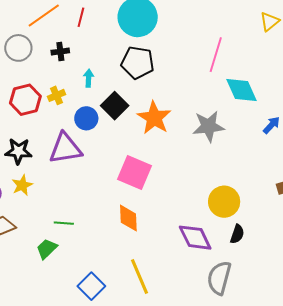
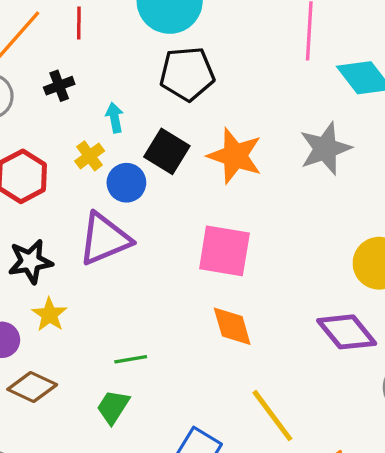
yellow cross: (56, 95) -> (90, 156), moved

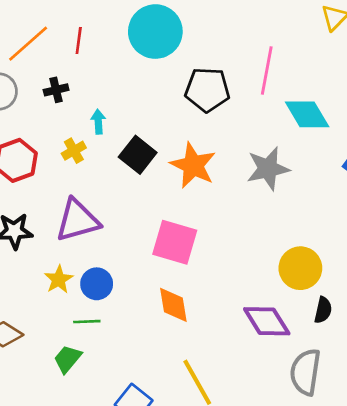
black pentagon: (187, 74) -> (207, 90), moved
blue circle: (126, 183) -> (97, 284), moved
yellow star: (49, 315) -> (59, 279), moved

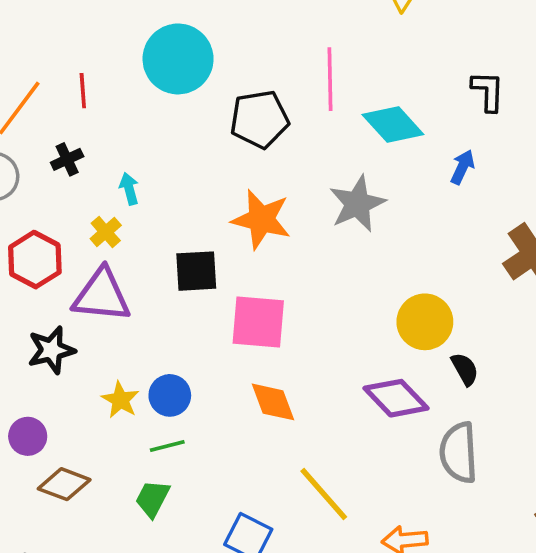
black square: (138, 155) -> (196, 271), moved, turned -30
purple triangle: (78, 220) -> (102, 295), moved, turned 33
black semicircle: (323, 310) -> (465, 369), turned -30

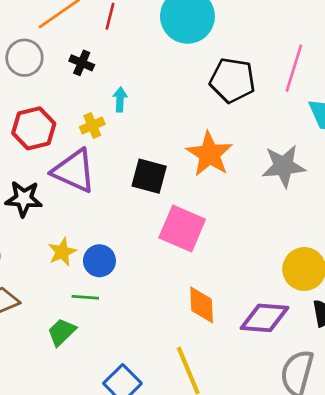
black cross: (67, 159) -> (82, 63), turned 30
purple diamond: (396, 398) -> (264, 318), turned -60
orange diamond: (273, 402) -> (202, 305), moved

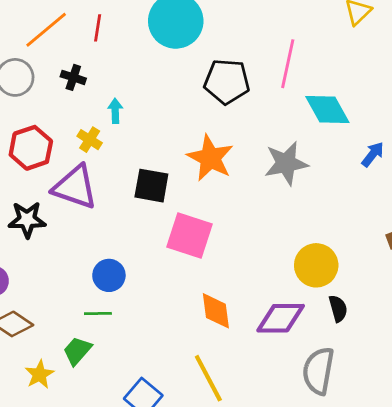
yellow cross: (92, 125) -> (90, 140), turned -30
yellow star: (62, 252) -> (40, 374), moved

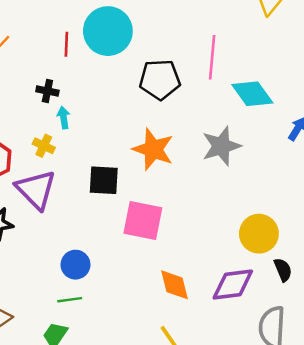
red line: (98, 28) -> (66, 44), moved
black cross: (73, 77) -> (47, 91), moved
purple triangle: (75, 187) -> (36, 190), turned 33

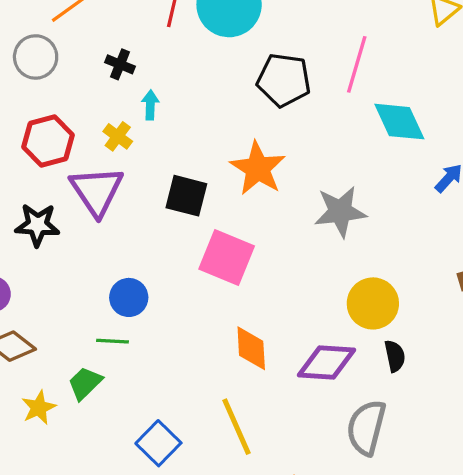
black cross: (47, 91) -> (120, 64), moved
gray star: (221, 146) -> (340, 212), moved

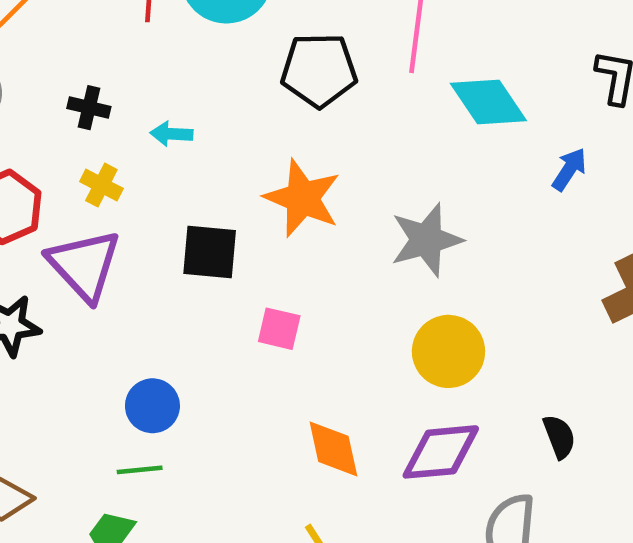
black cross: (120, 64) -> (89, 108), moved
cyan arrow: (150, 105) -> (171, 134), moved, turned -80
pink square: (227, 257) -> (279, 329), size x0.6
yellow circle: (373, 303) -> (448, 351), moved
black semicircle: (395, 356) -> (559, 437), moved

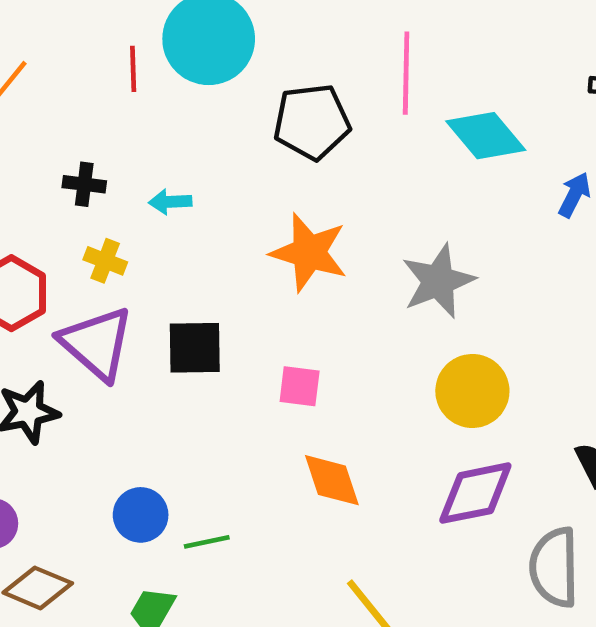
black square: (210, 252) -> (195, 348), moved
blue circle: (152, 406) -> (141, 515), moved
orange diamond: (333, 449) -> (332, 480), moved
green line: (140, 470) -> (207, 542), moved

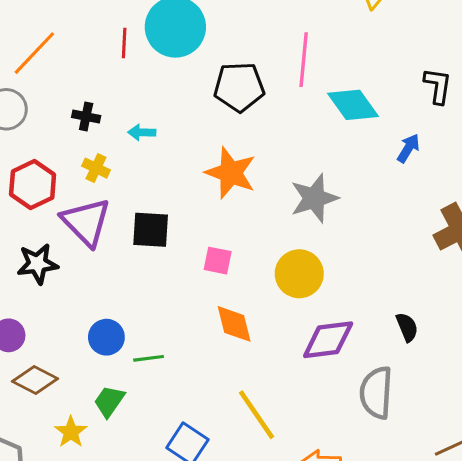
yellow circle: (472, 391) -> (299, 274), moved

